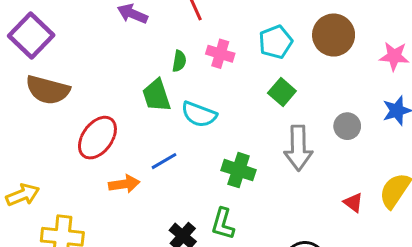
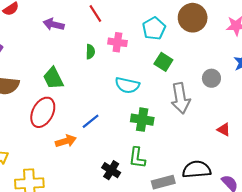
green trapezoid: (157, 95) -> (53, 78), moved
cyan semicircle: (199, 114) -> (127, 85), moved

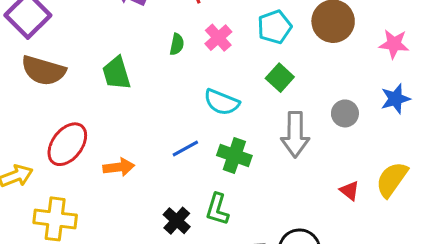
pink cross: (117, 42) -> (218, 38), turned 30
red ellipse: (43, 112) -> (67, 144), moved
blue line: (91, 121) -> (185, 149), moved

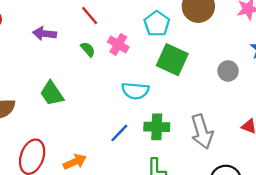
green semicircle: (177, 44) -> (88, 49), moved, turned -35
green square: (280, 78) -> (172, 60), size x1.5
gray arrow: (295, 134) -> (202, 132), moved

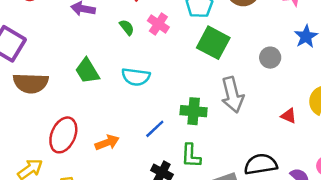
cyan semicircle: (135, 91) -> (136, 77), moved
gray arrow: (202, 132) -> (232, 95), moved
blue line: (119, 133) -> (155, 129), moved

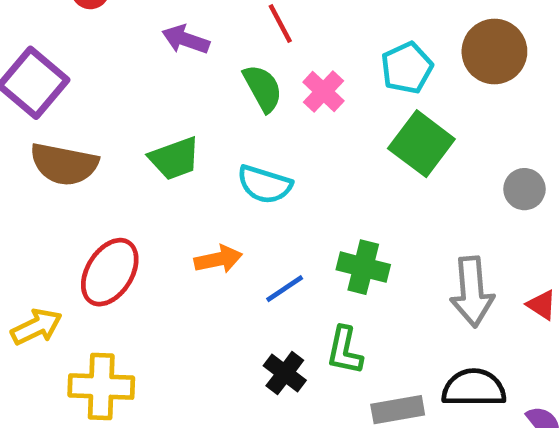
green semicircle: (127, 27) -> (263, 88), size x1.5
green trapezoid: (87, 71) -> (175, 158), turned -88
gray arrow: (232, 95) -> (472, 292), moved
orange arrow: (107, 143) -> (218, 259), moved

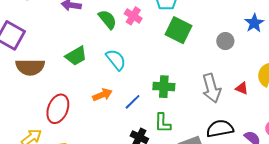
cyan semicircle: (265, 184) -> (116, 60), turned -135

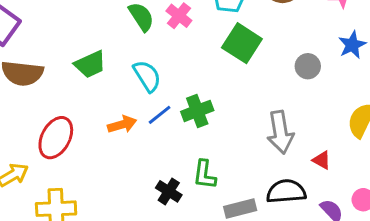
green cross: (164, 87) -> (197, 111), moved, turned -30
red triangle: (242, 88) -> (322, 160), moved
blue line: (133, 102) -> (160, 115), moved

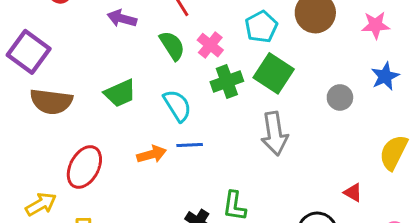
green cross: (197, 111) -> (227, 81), moved
blue line: (160, 115) -> (190, 145), turned 35
gray arrow: (280, 132) -> (274, 134), moved

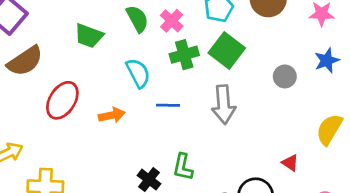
green trapezoid: (120, 93) -> (89, 36), moved, turned 40
brown semicircle: (51, 102) -> (25, 61), turned -45
blue line: (190, 145) -> (168, 105), moved
red ellipse: (84, 167) -> (62, 100), moved

